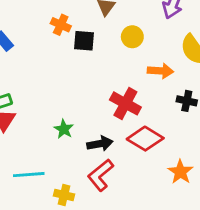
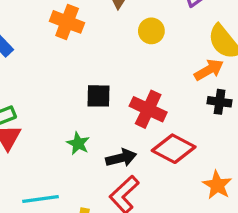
orange cross: (61, 25) -> (67, 22), size x1.4
black square: (84, 41) -> (99, 96), moved
orange arrow: (161, 71) -> (209, 70), moved, turned -30

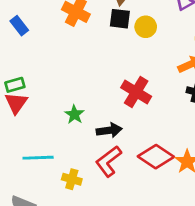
black square: (99, 96) -> (120, 19), moved
red diamond: (174, 149) -> (156, 157), moved

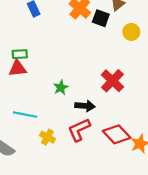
black square: (120, 19) -> (101, 18), moved
red triangle: (16, 103) -> (18, 68), turned 36

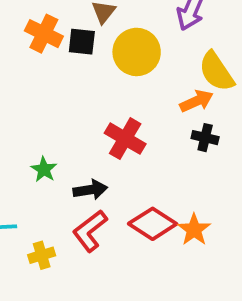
yellow circle: (131, 32) -> (137, 52), size x1.6
yellow cross: (47, 137) -> (42, 255), turned -32

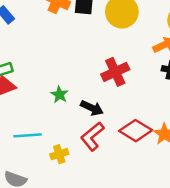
red cross: (125, 139) -> (115, 72), turned 36
black arrow: (90, 190) -> (92, 108), turned 35

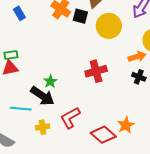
black arrow: (92, 108) -> (42, 96), moved, size x1.4
red diamond: (136, 131) -> (103, 135), moved

